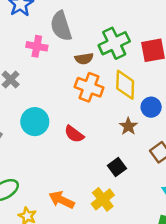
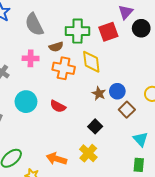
green cross: (114, 43) -> (78, 31), turned 35
pink cross: (37, 46) -> (31, 58), moved
blue circle: (151, 107) -> (117, 91), moved

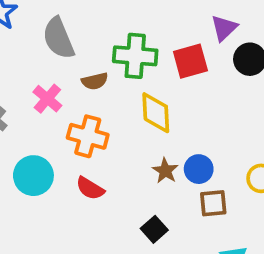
pink cross: (31, 58) -> (47, 99), turned 35
orange cross: (64, 68) -> (88, 136), moved
brown square: (127, 110) -> (213, 203), turned 35

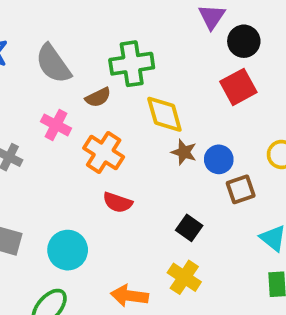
red square: (190, 61) -> (238, 87), moved
orange cross: (88, 136) -> (104, 152), turned 30
brown star: (165, 171) -> (184, 152), moved
cyan circle: (33, 176) -> (68, 250), moved

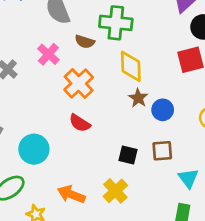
brown semicircle: (98, 97) -> (85, 42), turned 30
brown square: (241, 189) -> (162, 151), moved
black square: (189, 228) -> (128, 155), turned -36

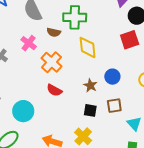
brown star: (138, 98) -> (90, 85), moved

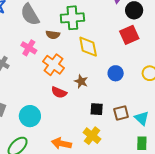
brown star: (90, 85) -> (81, 81), moved
brown square: (114, 106) -> (121, 113), moved

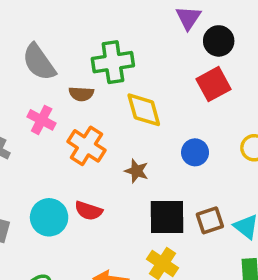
red semicircle: (59, 92) -> (88, 211), moved
black square: (97, 109) -> (167, 217), size x1.6
cyan circle: (30, 116) -> (49, 217), moved

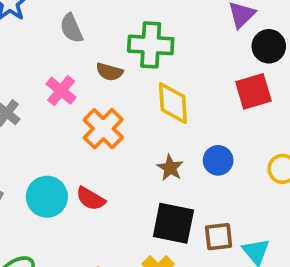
gray semicircle: (39, 62) -> (71, 28), size x0.7
brown star: (136, 171) -> (170, 168), moved

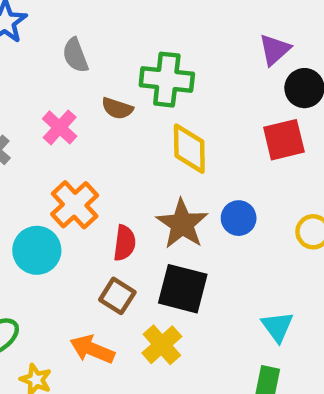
orange cross: (103, 129) -> (75, 205), moved
brown star: (170, 168) -> (182, 224), size x1.6
red semicircle: (91, 199) -> (125, 243), moved, turned -116
brown square: (219, 237) -> (117, 296), moved, turned 36

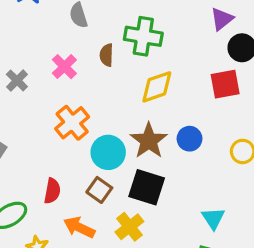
brown semicircle: (117, 108) -> (107, 55), turned 70
yellow diamond: (189, 149) -> (157, 87), turned 69
red semicircle: (125, 243) -> (52, 191), moved
cyan circle: (37, 250) -> (108, 152), moved

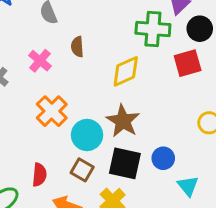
green cross: (143, 36) -> (153, 29), moved
blue circle: (190, 139) -> (163, 158), moved

